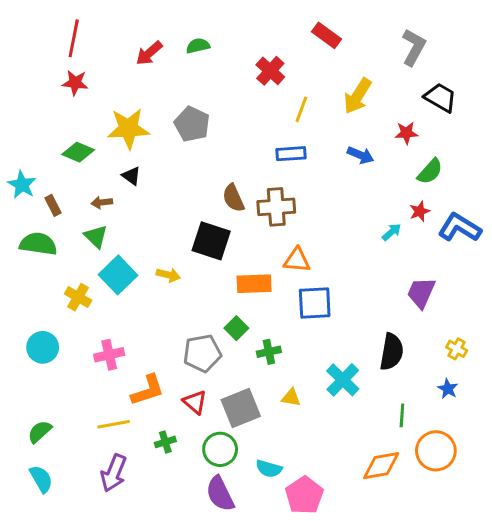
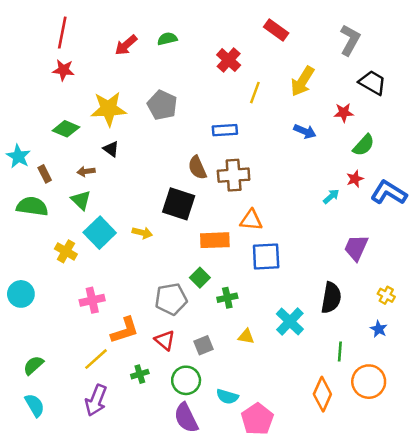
blue rectangle: (291, 154) -> (225, 130), moved
cyan circle: (43, 347) -> (21, 294), moved
gray square: (241, 408) -> (204, 345), size x0.6
yellow line: (114, 424) -> (96, 359), turned -32
orange diamond: (381, 466) -> (322, 394), turned -56

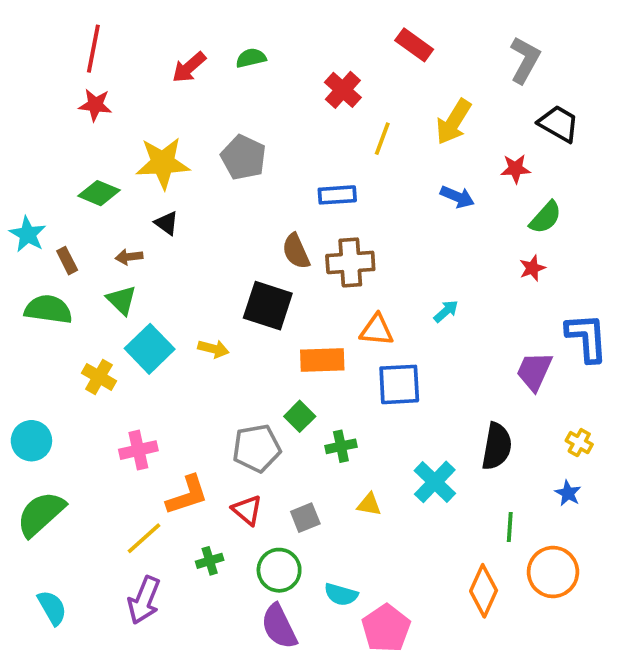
blue L-shape: (389, 193) -> (587, 338), moved, turned 54
cyan arrow: (331, 196) -> (446, 311), moved
green semicircle: (33, 365) -> (41, 514), moved, size x1.6

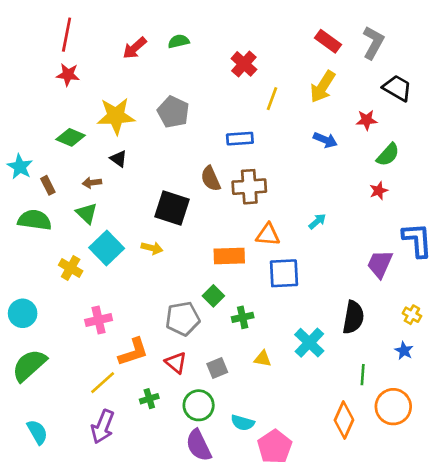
red rectangle: (414, 45) -> (328, 41), moved
black square: (268, 306) -> (172, 208), moved

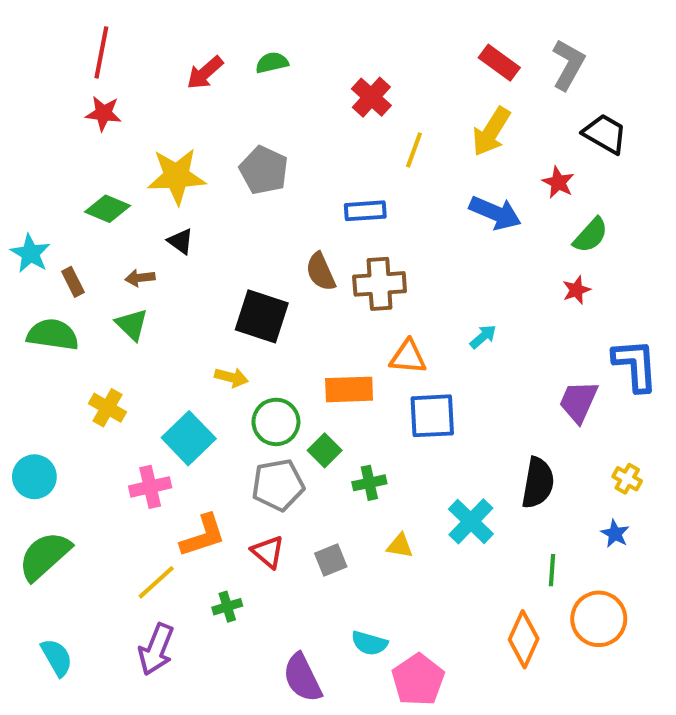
red star: (367, 120) -> (558, 182), turned 30
blue arrow: (325, 140) -> (495, 213), size x1.4
cyan square: (107, 248) -> (189, 438), moved
green circle: (199, 405) -> (276, 422), moved

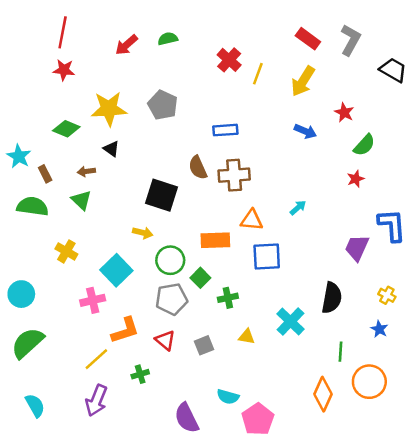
black trapezoid: (605, 134) -> (393, 70), moved
yellow line: (414, 150) -> (258, 74), moved
blue arrow: (495, 213) -> (305, 131), size x0.7

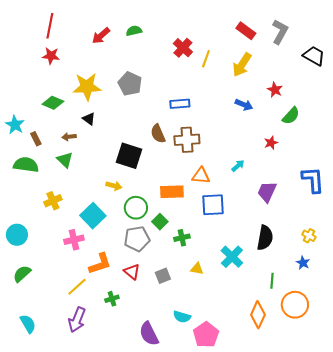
red star: (356, 179) -> (271, 143), moved
purple trapezoid: (357, 248) -> (267, 192), moved
yellow cross: (66, 251) -> (53, 201), turned 36
green semicircle: (28, 343) -> (22, 274), size x0.7

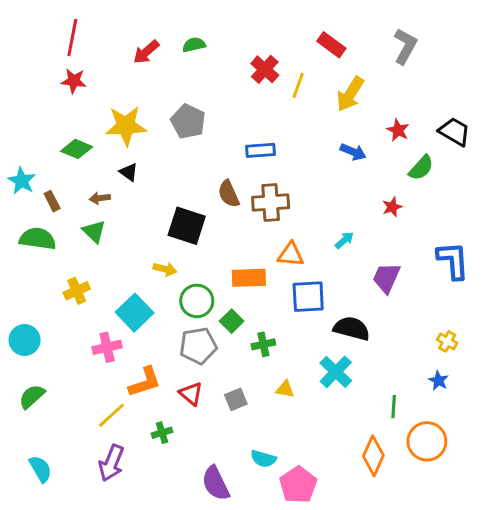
red rectangle: (246, 31) -> (331, 45), moved
black trapezoid: (314, 56) -> (454, 132), moved
black semicircle: (265, 238) -> (352, 328), moved, turned -85

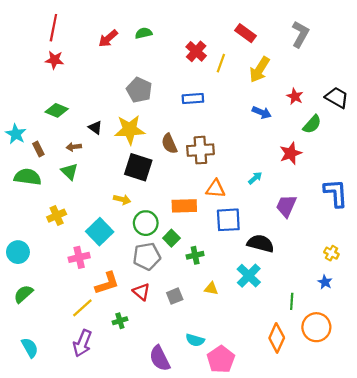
yellow star: (126, 126) -> (130, 130), moved
blue rectangle: (260, 150) -> (193, 99), moved
red star: (392, 207) -> (291, 153), size x1.5

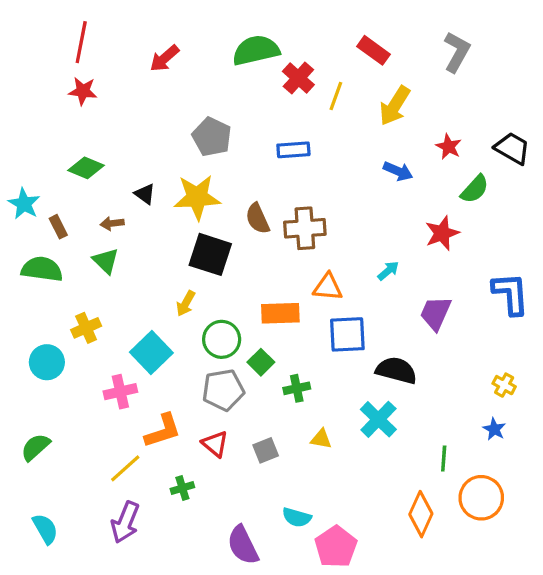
green semicircle: (144, 33) -> (256, 50), moved, size x1.8
yellow arrow: (122, 199) -> (186, 303), turned 105
cyan circle: (18, 252) -> (47, 362), moved

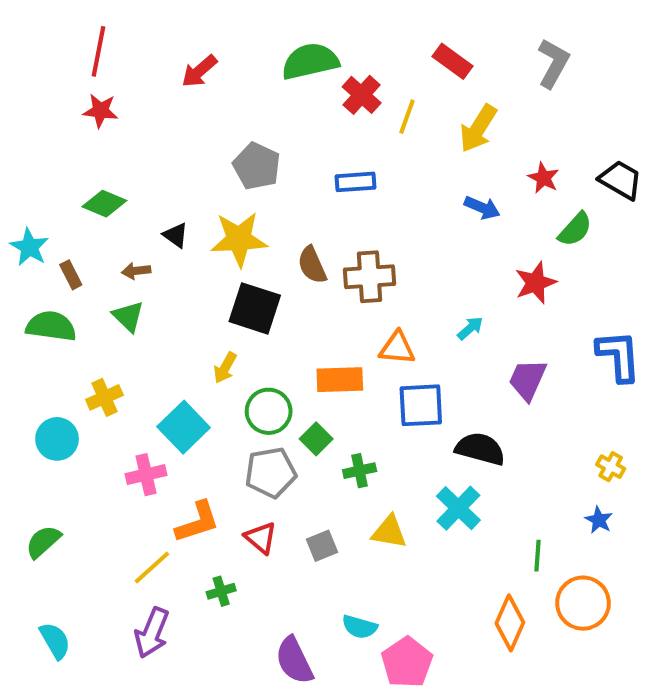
yellow triangle: (321, 439) -> (389, 532), size x1.4

